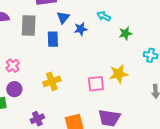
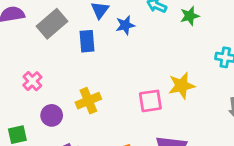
gray rectangle: (29, 26) -> (52, 24), turned 50
green star: (125, 33) -> (190, 16), moved
purple circle: (14, 89) -> (52, 115), moved

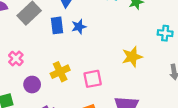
blue star: (125, 25) -> (79, 27), moved
pink square: (150, 101) -> (93, 79), moved

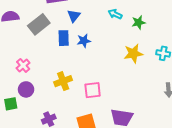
yellow star: (132, 57) -> (133, 54), moved
purple circle: (32, 85) -> (26, 89), moved

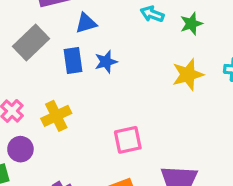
blue triangle: (74, 16) -> (86, 23), turned 40
yellow cross: (63, 81) -> (56, 116), moved

